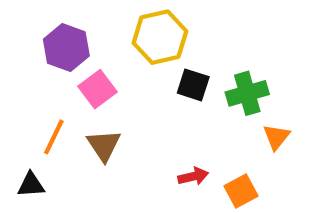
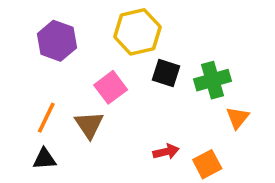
pink square: (98, 89) -> (111, 87), moved
black triangle: (31, 185) -> (44, 159), moved

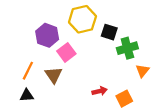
purple hexagon: (57, 41) -> (47, 35), moved
black square: (166, 73) -> (109, 32), moved

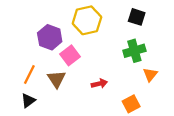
black square: (109, 32) -> (137, 17), moved
red arrow: (100, 91) -> (99, 84), moved
black triangle: (27, 95) -> (28, 101), turned -32

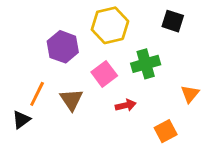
green cross: (134, 51) -> (146, 64), moved
pink square: (70, 55) -> (104, 74), moved
black triangle: (28, 101) -> (21, 120), moved

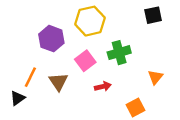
black square: (173, 21) -> (153, 15), moved, turned -30

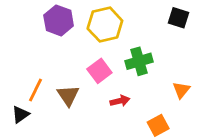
black square: (153, 15) -> (179, 18), turned 30
purple hexagon: (51, 39) -> (59, 20), moved

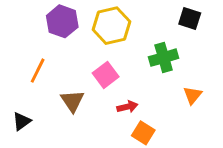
green cross: (139, 61) -> (164, 58), moved
orange line: (35, 90) -> (38, 71), moved
orange square: (158, 125) -> (143, 133), moved, turned -30

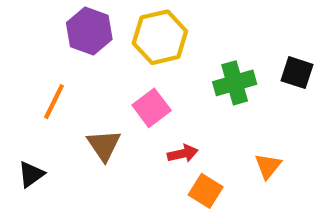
black square: (190, 18) -> (297, 73), moved
orange triangle: (193, 95) -> (268, 166), moved

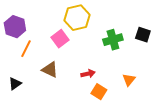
purple hexagon: (89, 31) -> (15, 27), moved
pink square: (152, 108) -> (60, 39), moved
brown triangle: (104, 145) -> (50, 70), turned -30

